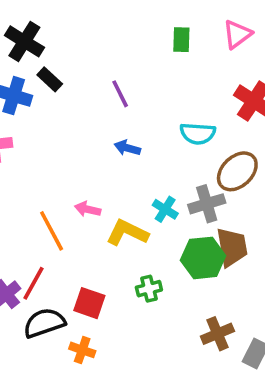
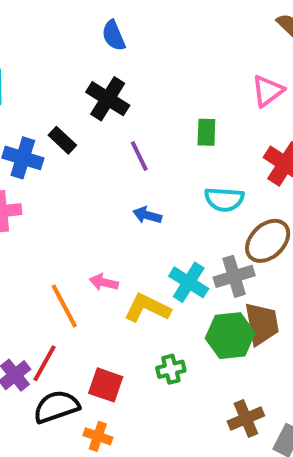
green rectangle: (181, 40) -> (206, 132), moved
black cross: (24, 41) -> (108, 99), moved
cyan cross: (165, 209) -> (189, 282), size x1.4

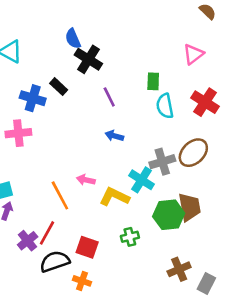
blue semicircle: (114, 36) -> (73, 39), moved
cyan semicircle: (224, 199) -> (165, 106), moved, turned 75
gray cross: (234, 276) -> (162, 162), moved

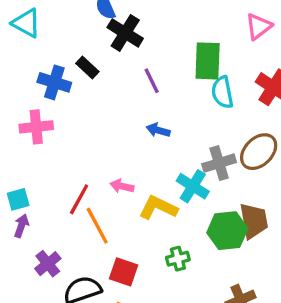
green rectangle: (153, 81) -> (208, 61), size x1.6
orange line: (60, 195) -> (97, 226), moved
red line: (47, 233) -> (79, 199), moved

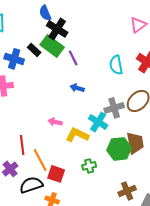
green rectangle: (208, 61) -> (52, 46), moved, turned -55
red line: (79, 199) -> (22, 145), moved, turned -36
orange line: (97, 226) -> (40, 160), moved

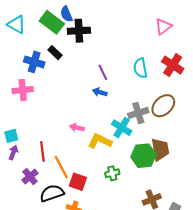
black cross: (57, 29) -> (79, 31), turned -35
green rectangle: (52, 46) -> (52, 22), moved
purple line: (73, 58) -> (103, 72), moved

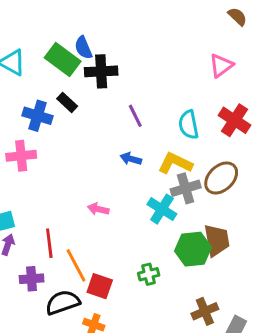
purple line: (103, 72) -> (135, 116), moved
yellow L-shape: (100, 141) -> (175, 163), moved
purple cross: (30, 176) -> (32, 279), turned 35

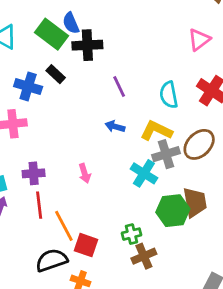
pink arrow: (98, 209) -> (85, 173), turned -120
purple cross: (32, 279) -> (34, 173), moved
brown cross: (205, 311) -> (144, 256), moved

